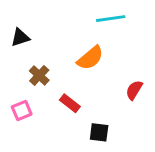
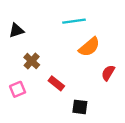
cyan line: (111, 19) -> (74, 21), moved
orange semicircle: (90, 58) -> (89, 47), moved

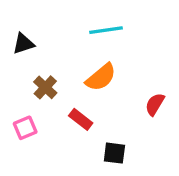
orange semicircle: (89, 47) -> (101, 77), moved

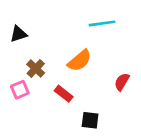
cyan line: (106, 30) -> (102, 23), moved
pink square: (25, 128) -> (20, 90), moved

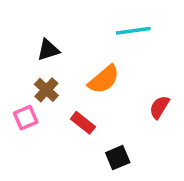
black triangle: (18, 34) -> (48, 50), moved
black square: (90, 120) -> (118, 158), turned -30

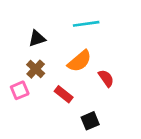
cyan line: (133, 31) -> (86, 24), moved
red semicircle: (159, 107) -> (106, 78), moved, turned 114

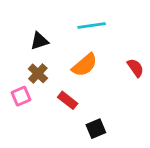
red semicircle: (106, 78) -> (135, 68), moved

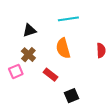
orange semicircle: (85, 65) -> (63, 48), turned 114
red semicircle: (135, 68) -> (101, 50), turned 32

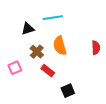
cyan line: (68, 19) -> (53, 18), moved
brown cross: (28, 55) -> (37, 52), moved

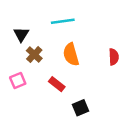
black triangle: (28, 29) -> (21, 34), moved, turned -40
brown cross: (37, 52) -> (34, 54), moved

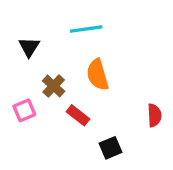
brown cross: (34, 54) -> (54, 86), moved
red semicircle: (114, 57) -> (154, 115), moved

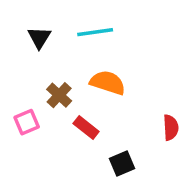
black triangle: (29, 47) -> (39, 38), moved
orange semicircle: (98, 75) -> (108, 83), turned 124

